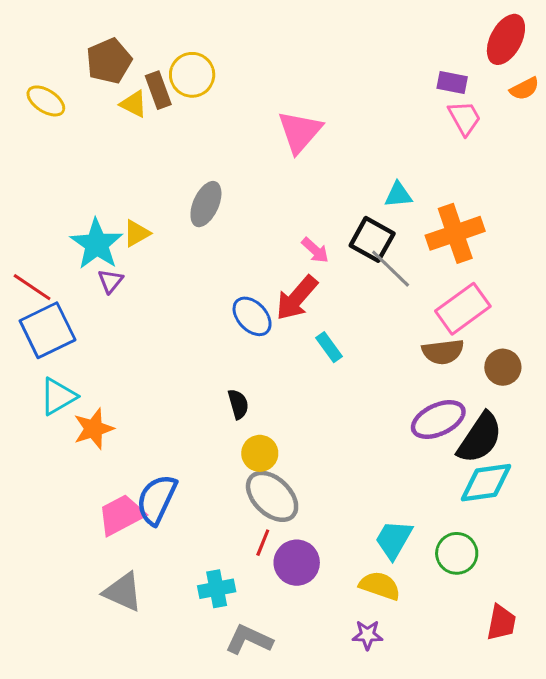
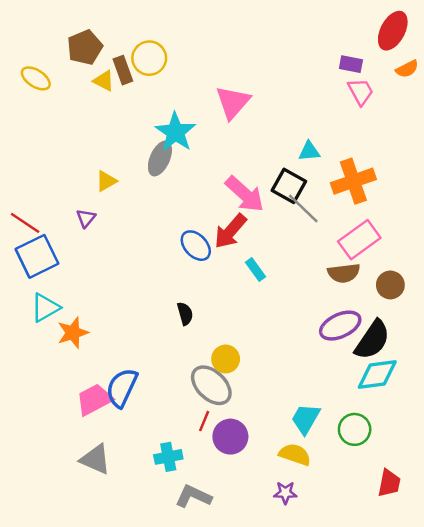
cyan star: (97, 244) -> (175, 132), moved
pink arrow: (315, 250) -> (245, 194), size x1.8
yellow circle: (260, 453) -> (226, 359), moved

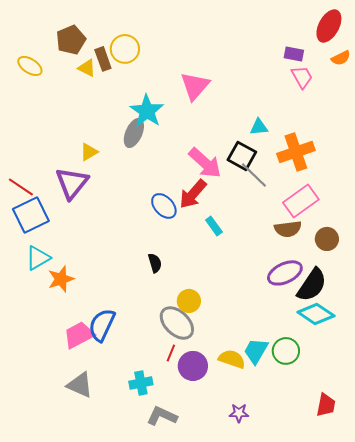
purple triangle: (86, 218) -> (72, 183), size x2.0
cyan diamond: (377, 375) -> (316, 314), turned 42
green circle: (355, 429) -> (286, 351), moved
yellow semicircle: (295, 455) -> (232, 359), moved

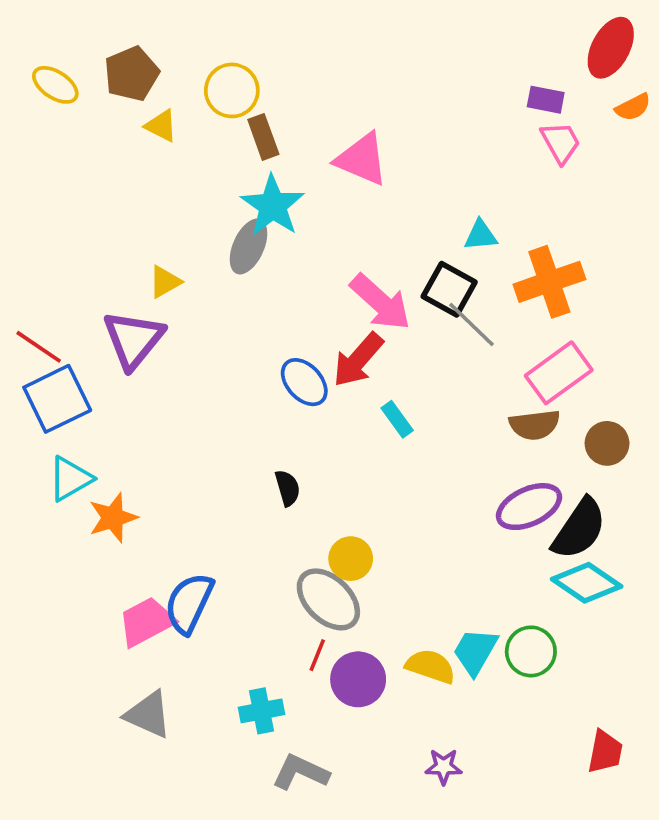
brown rectangle: (103, 59) -> (263, 137), moved
yellow ellipse: (30, 66) -> (55, 85), moved
pink triangle: (195, 86) -> (362, 159), turned -48

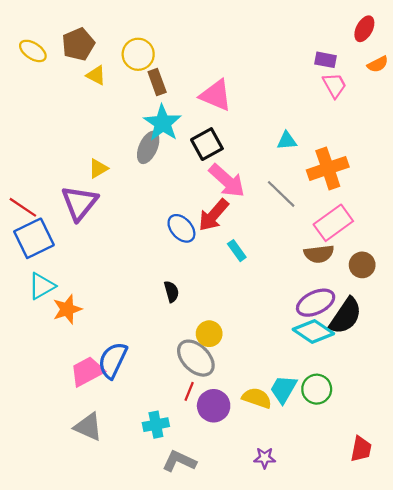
red ellipse: (611, 48) -> (364, 29), size x0.7
black square: (449, 289) -> (207, 144), moved, turned 32
cyan diamond: (587, 583) -> (313, 331), moved

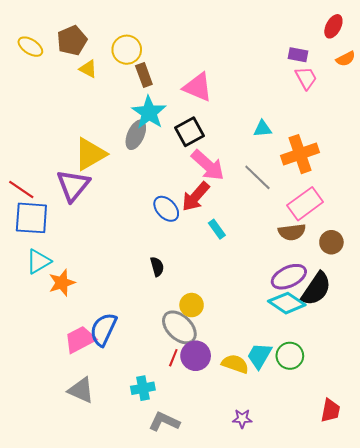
yellow triangle: (98, 168) -> (90, 154), size x1.8
blue square: (34, 238) -> (31, 218), turned 30
purple circle: (214, 406) -> (196, 356), moved

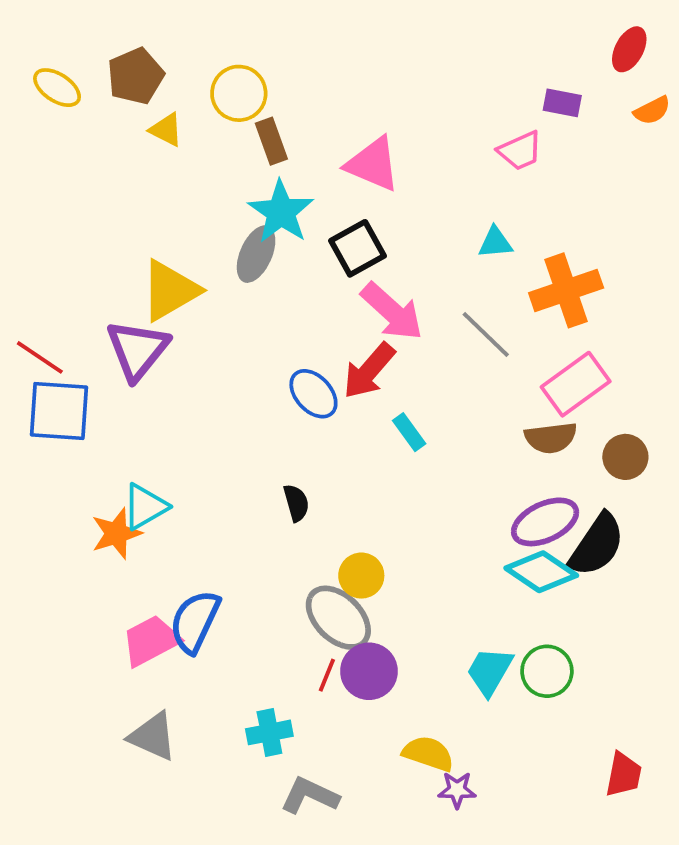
pink trapezoid: (306, 78) -> (520, 151), moved, turned 95
cyan triangle: (39, 261) -> (145, 507), moved
yellow semicircle: (235, 364) -> (428, 754), moved

